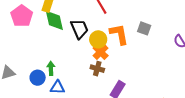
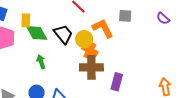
green arrow: (51, 68) -> (41, 62), moved
brown cross: (97, 69) -> (91, 67), size x1.6

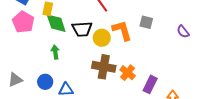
black trapezoid: (63, 34) -> (82, 29), turned 115
orange cross: (90, 50) -> (128, 73), moved
purple rectangle: (117, 82) -> (150, 84), moved

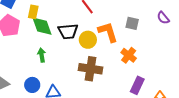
purple semicircle: (183, 32) -> (163, 18), moved
orange cross: (128, 73) -> (129, 55), moved

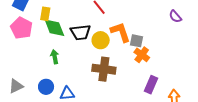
gray square: (132, 23) -> (137, 41), moved

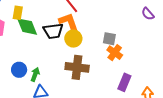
orange L-shape: (120, 32) -> (69, 23), moved
green arrow: (55, 57) -> (35, 74), moved, turned 32
blue circle: (46, 87) -> (19, 70), moved

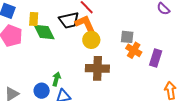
black trapezoid: (53, 31) -> (69, 20), moved
blue circle: (19, 70) -> (42, 91), moved
purple rectangle: (124, 82) -> (156, 58), moved

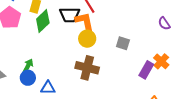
green diamond: (44, 32) -> (43, 21), turned 60
orange cross: (134, 50) -> (161, 61), moved
green arrow: (56, 79) -> (28, 66), moved

